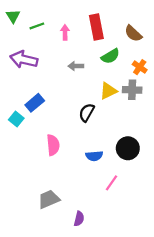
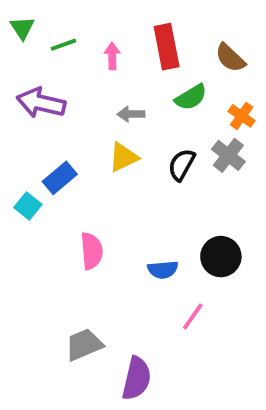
gray cross: (132, 90) -> (228, 155), turned 36
yellow triangle: (108, 91) -> (123, 157), moved
black semicircle: (87, 113) -> (182, 165), moved
purple semicircle: (79, 219) -> (137, 378), size x1.6

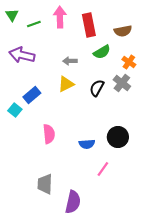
pink arrow: (112, 56) -> (60, 17), moved, size x1.5
brown semicircle: (230, 58) -> (123, 31), turned -54
gray trapezoid: (84, 345) -> (45, 184), turned -65

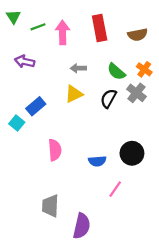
pink arrow: (60, 17) -> (63, 32), moved
green semicircle: (102, 52) -> (116, 72), moved, turned 72
purple arrow: (22, 55) -> (25, 62), size x0.7

